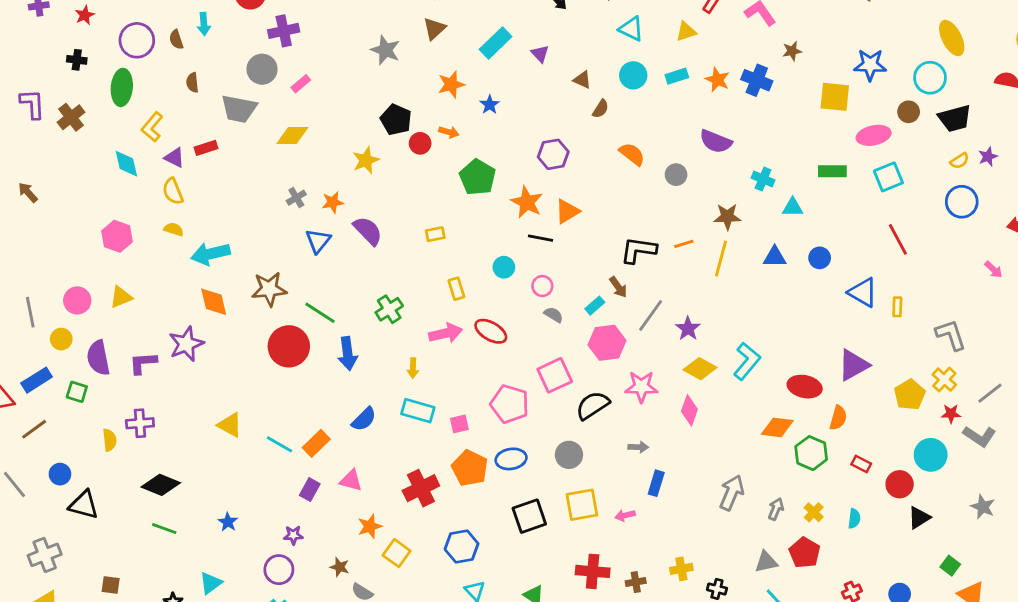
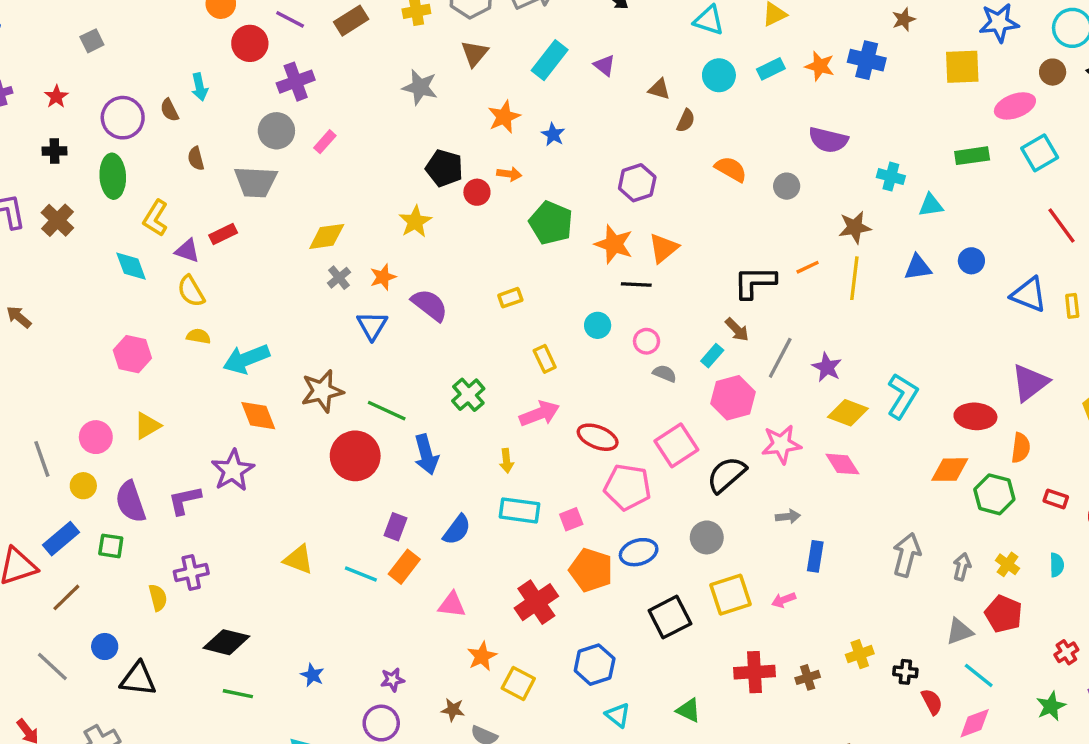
yellow diamond: (292, 135) -> (327, 236), moved
red ellipse: (491, 331) -> (598, 437), moved
pink diamond: (689, 410) -> (842, 464), turned -44
purple rectangle: (310, 490) -> (396, 527), moved

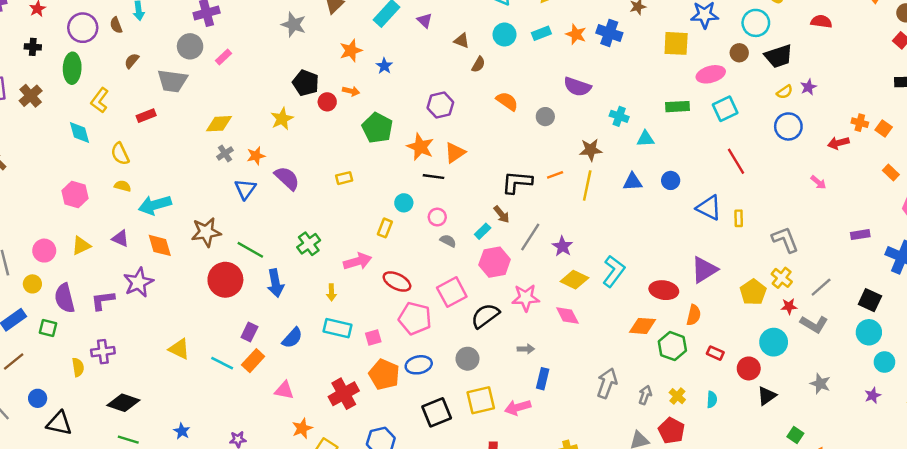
brown semicircle: (196, 158) -> (132, 61), turned 49
purple triangle: (187, 251) -> (120, 238), moved
yellow rectangle: (545, 359) -> (385, 228), moved, turned 42
pink arrow: (784, 600) -> (518, 407), size x1.5

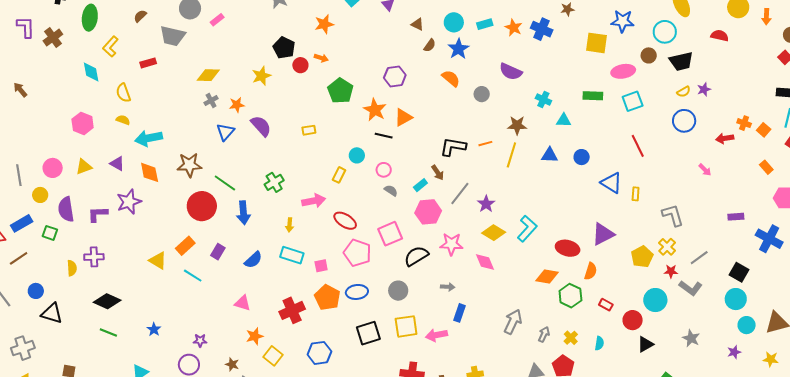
blue star: (384, 66) -> (458, 49), moved, size x1.5
orange rectangle: (253, 361) -> (185, 246), moved

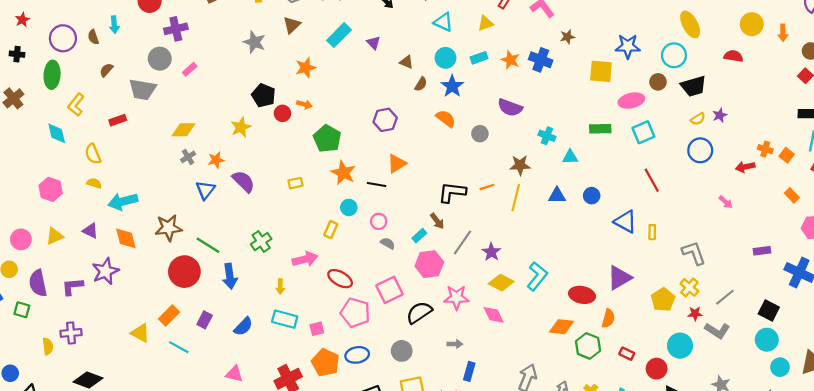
orange star: (375, 110) -> (343, 173), moved

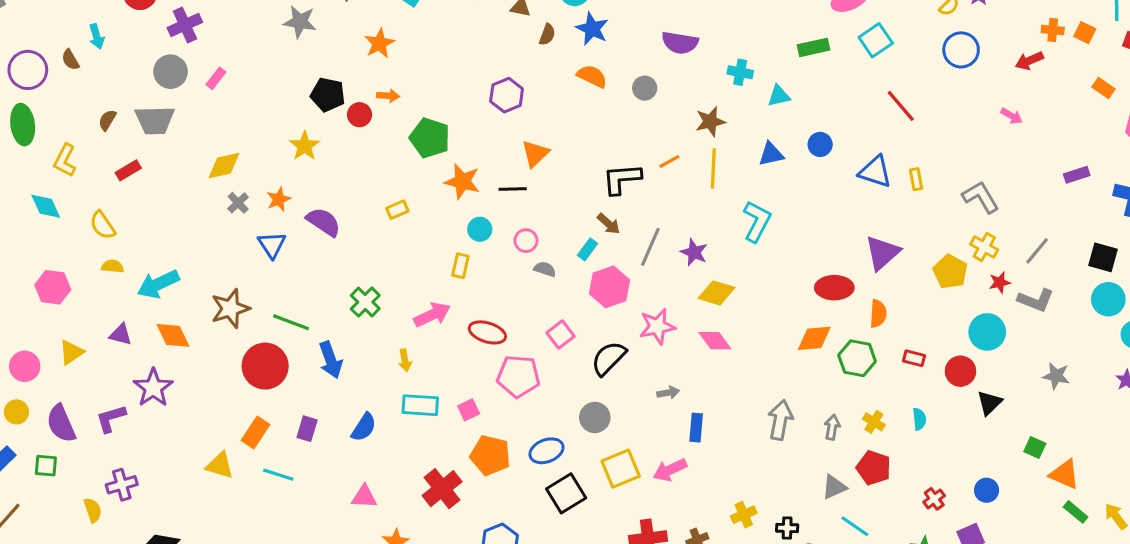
brown semicircle: (106, 70) -> (107, 120), moved
cyan L-shape: (537, 276) -> (757, 221), moved
pink square: (389, 290) -> (560, 335), size x0.7
blue ellipse: (357, 355) -> (547, 451), moved

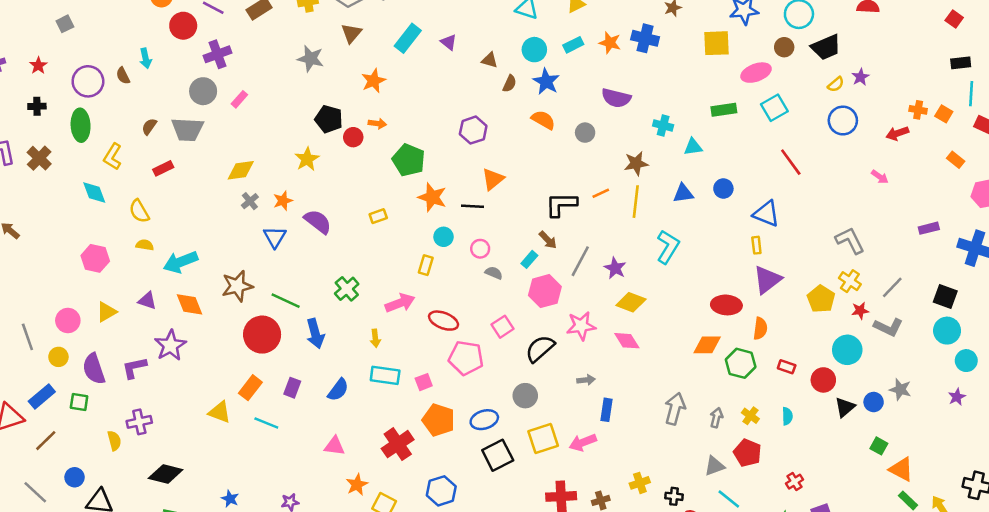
yellow rectangle: (916, 179) -> (756, 245), moved
blue circle: (987, 490) -> (874, 402), moved

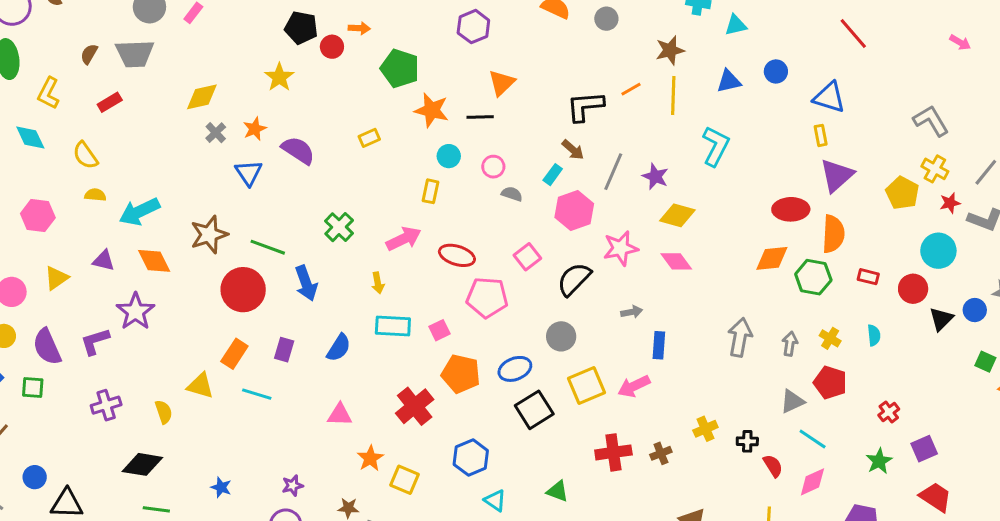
orange semicircle: (760, 329) -> (833, 234), size x1.4
yellow semicircle: (114, 441) -> (164, 412), moved

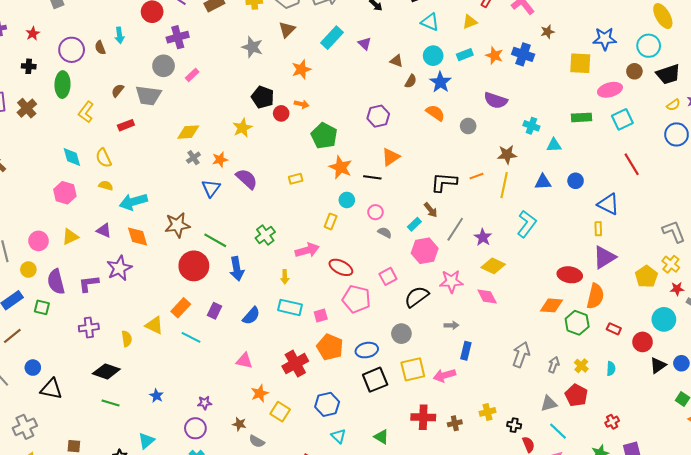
cyan diamond: (30, 138) -> (72, 157), moved

